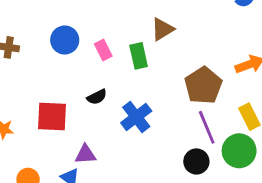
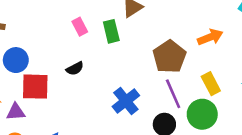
blue circle: (65, 40) -> (16, 60), moved
blue cross: (136, 117) -> (126, 101), moved
purple triangle: (86, 154) -> (16, 112), moved

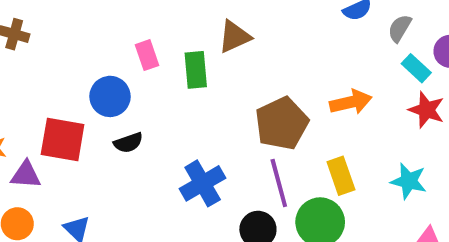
blue circle: (16, 60) -> (110, 96), moved
black semicircle: (75, 69) -> (128, 143), moved

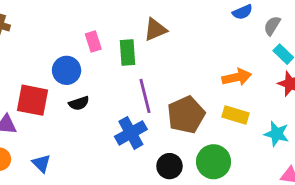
brown pentagon: (282, 123) -> (186, 115), moved
yellow rectangle: (341, 176) -> (236, 115), moved, turned -55
purple line: (279, 183) -> (145, 96), moved

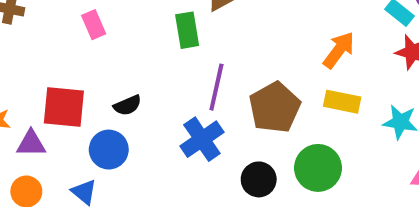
pink rectangle: (93, 41) -> (94, 25), moved
blue circle: (67, 70) -> (109, 150), moved
orange arrow: (237, 77) -> (339, 50), turned -36
purple line: (145, 96) -> (216, 87), turned 32

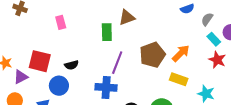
brown pentagon: (275, 107) -> (152, 55), moved
blue cross: (202, 139) -> (106, 87), turned 30
purple triangle: (31, 144) -> (21, 77), turned -35

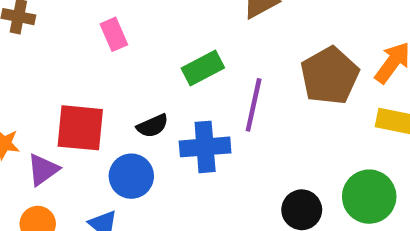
green rectangle: (107, 32) -> (203, 68), moved, turned 72
blue cross: (106, 87) -> (205, 147), moved

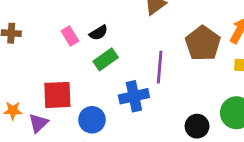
green rectangle: (203, 68) -> (106, 59), moved
black semicircle: (152, 126) -> (99, 33), moved

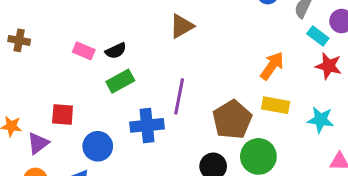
pink rectangle: (70, 36) -> (84, 51), turned -42
brown pentagon: (203, 43) -> (232, 120), moved
red square: (57, 95) -> (63, 114), size x0.7

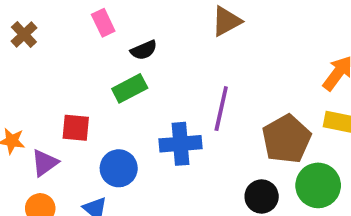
brown cross: (19, 40) -> (24, 34), turned 35
pink rectangle: (84, 51) -> (103, 23), moved, turned 40
green rectangle: (120, 81) -> (130, 88), moved

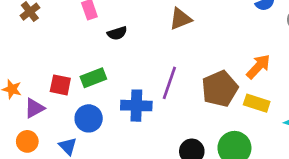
green rectangle: (130, 88) -> (93, 78), moved
brown pentagon: (286, 139) -> (220, 89), moved

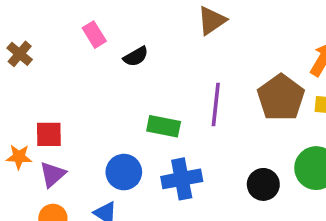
green rectangle: (93, 78) -> (164, 126), moved, turned 45
red square: (60, 85) -> (49, 134), moved
blue cross: (136, 106) -> (182, 179), moved

